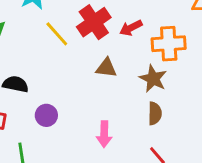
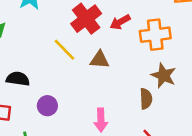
yellow line: (57, 34) -> (64, 50), moved
brown star: (153, 79) -> (164, 76), moved

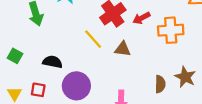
brown star: (164, 76) -> (185, 77), moved
purple circle: (47, 106) -> (76, 86), size x1.6

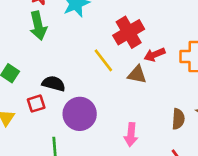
red arrow: (141, 18) -> (155, 55), moved
red square: (38, 90) -> (36, 104), moved, turned -32

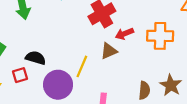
yellow line: (103, 60) -> (82, 66), moved, turned 60
brown triangle: (137, 75) -> (109, 51), turned -36

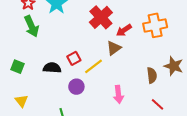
yellow line: (82, 66) -> (94, 66), turned 42
red square: (20, 75) -> (74, 58), moved
purple circle: (58, 85) -> (76, 87), size x0.6

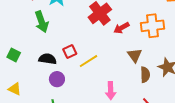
green arrow: (31, 26) -> (42, 22), moved
brown triangle: (114, 48) -> (135, 55), moved, turned -35
purple circle: (76, 87) -> (57, 79), moved
yellow triangle: (21, 101) -> (15, 89), turned -32

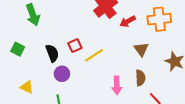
green arrow: (42, 22) -> (33, 15), moved
black semicircle: (48, 59) -> (52, 53), turned 60
brown semicircle: (145, 75) -> (140, 78), moved
yellow triangle: (15, 89) -> (27, 87), moved

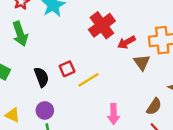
brown triangle: (141, 49) -> (142, 62), moved
purple circle: (62, 74) -> (45, 110), moved
brown semicircle: (140, 78) -> (154, 106), moved, turned 35

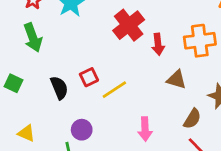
red arrow: (127, 42) -> (158, 44), turned -66
brown triangle: (142, 62) -> (177, 80), moved, turned -36
purple circle: (45, 110) -> (82, 130), moved

